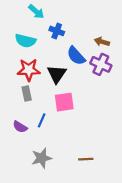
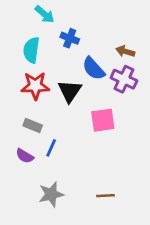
cyan semicircle: (25, 41) -> (31, 50), turned 84
gray rectangle: (27, 93) -> (33, 125), moved, turned -56
pink square: (64, 102) -> (103, 120), moved

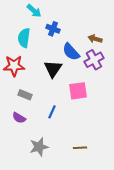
purple cross: (124, 79) -> (94, 60), turned 36
red star: (35, 86) -> (14, 66), moved
blue line: (51, 148) -> (52, 112), moved

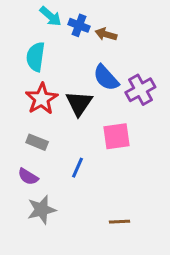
blue cross: (53, 29) -> (79, 25), moved
brown arrow: (95, 39) -> (106, 34), moved
red star: (14, 66) -> (42, 99), moved, turned -30
gray star: (39, 147) -> (42, 210), moved

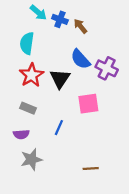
brown arrow: (106, 34) -> (80, 26), turned 35
purple cross: (140, 90) -> (107, 68), turned -35
purple semicircle: (28, 177) -> (21, 134), turned -35

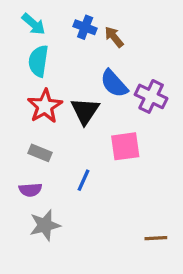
cyan arrow: (38, 13) -> (34, 24), moved
brown line: (91, 169) -> (156, 238), moved

